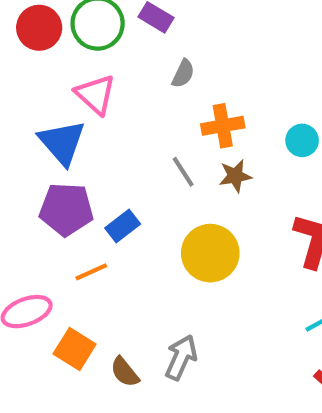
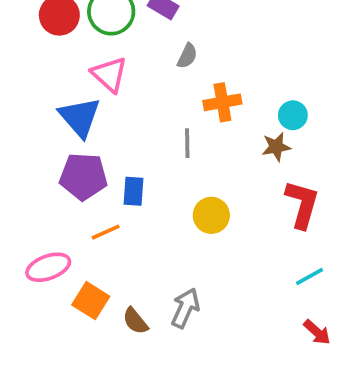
gray line: (183, 172) -> (187, 143), turned 32
brown star: (235, 176) -> (276, 147), moved
blue rectangle: (123, 226) -> (133, 191), turned -48
yellow circle: (210, 253) -> (211, 215), size x0.7

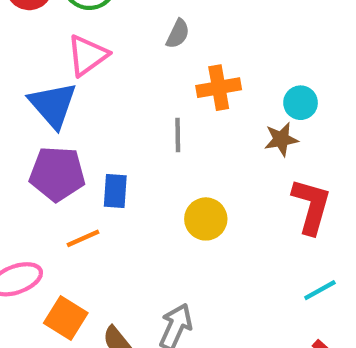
pink triangle: (109, 74) -> (87, 55), turned 42

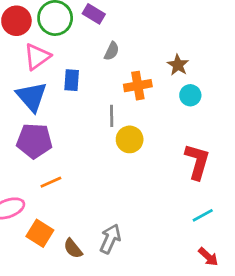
pink triangle: (87, 55) -> (37, 57), moved
brown star: (281, 139) -> (178, 65), moved, turned -30
blue rectangle: (115, 191) -> (72, 80), moved
yellow circle: (206, 219) -> (130, 139), moved

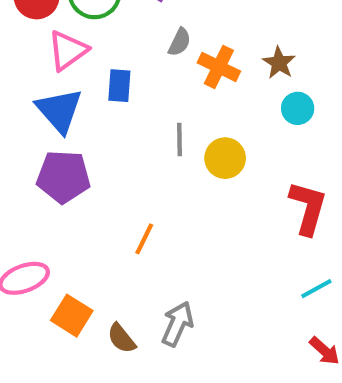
orange cross: (138, 86) -> (219, 67), moved, turned 36
yellow circle: (130, 139) -> (225, 158), moved
orange line: (51, 182) -> (144, 239), moved, turned -40

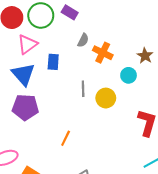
brown star: (279, 63) -> (145, 56), moved
cyan circle: (298, 108) -> (129, 75), moved

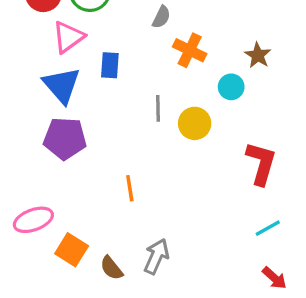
gray semicircle: (83, 40) -> (161, 17), moved
orange line: (66, 138) -> (130, 188), turned -35

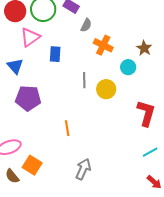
blue triangle: (62, 85) -> (15, 66), moved, size x0.7
brown semicircle: (111, 268) -> (12, 176), moved

